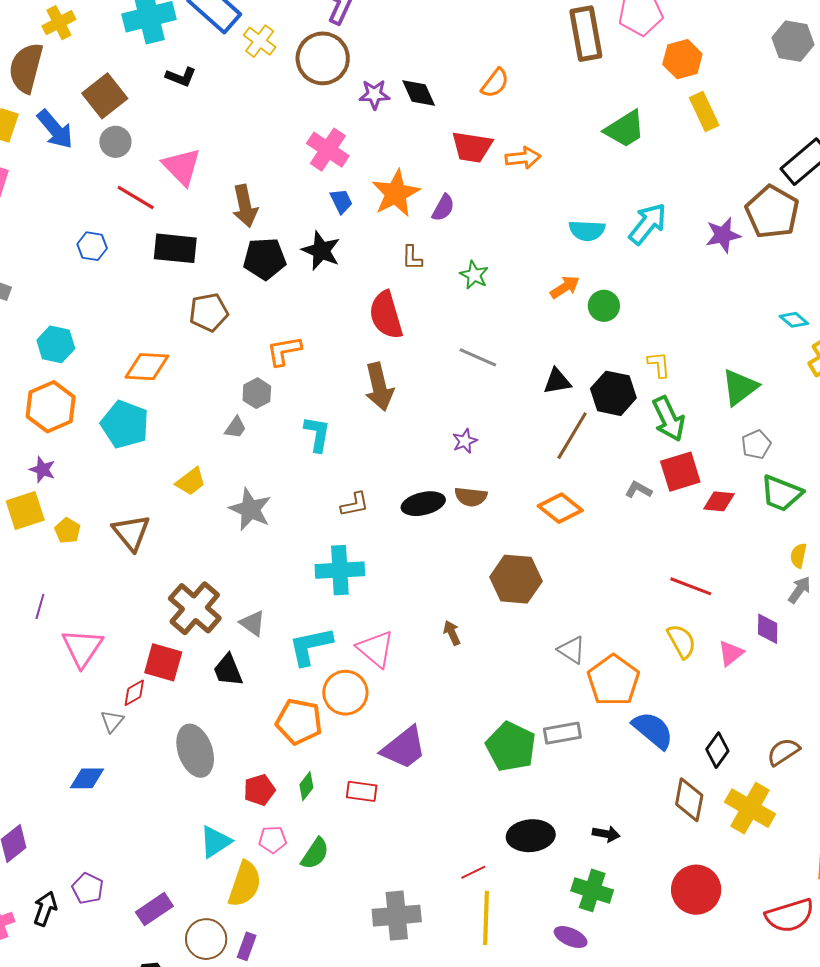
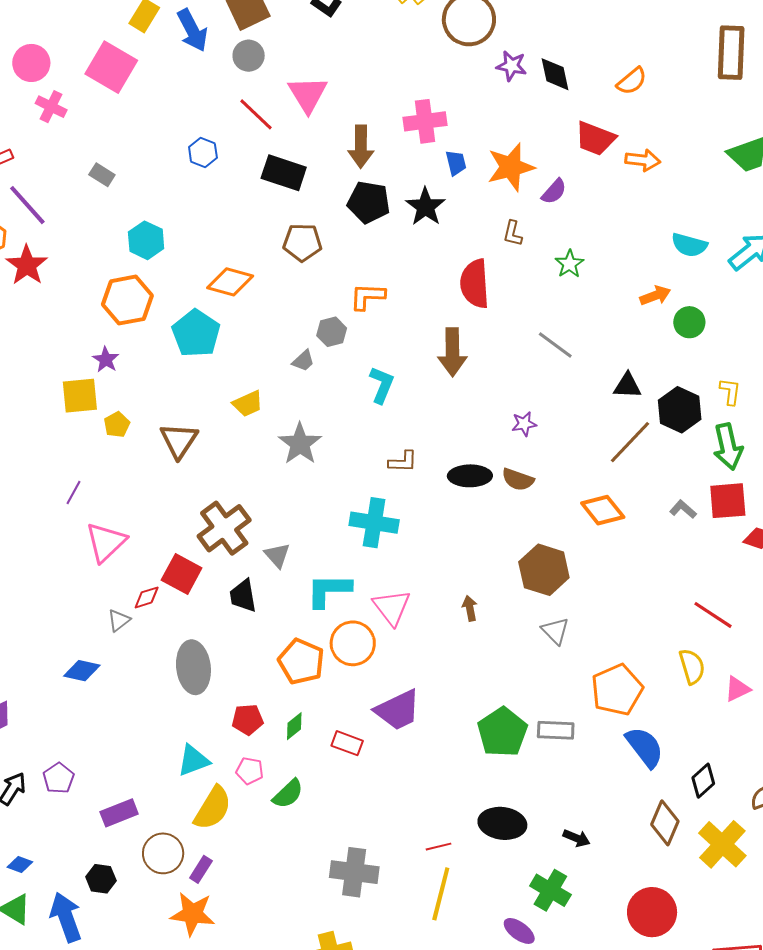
pink cross: (328, 150) -> (425, 121), moved, turned 36
gray triangle: (572, 650) -> (555, 631), moved

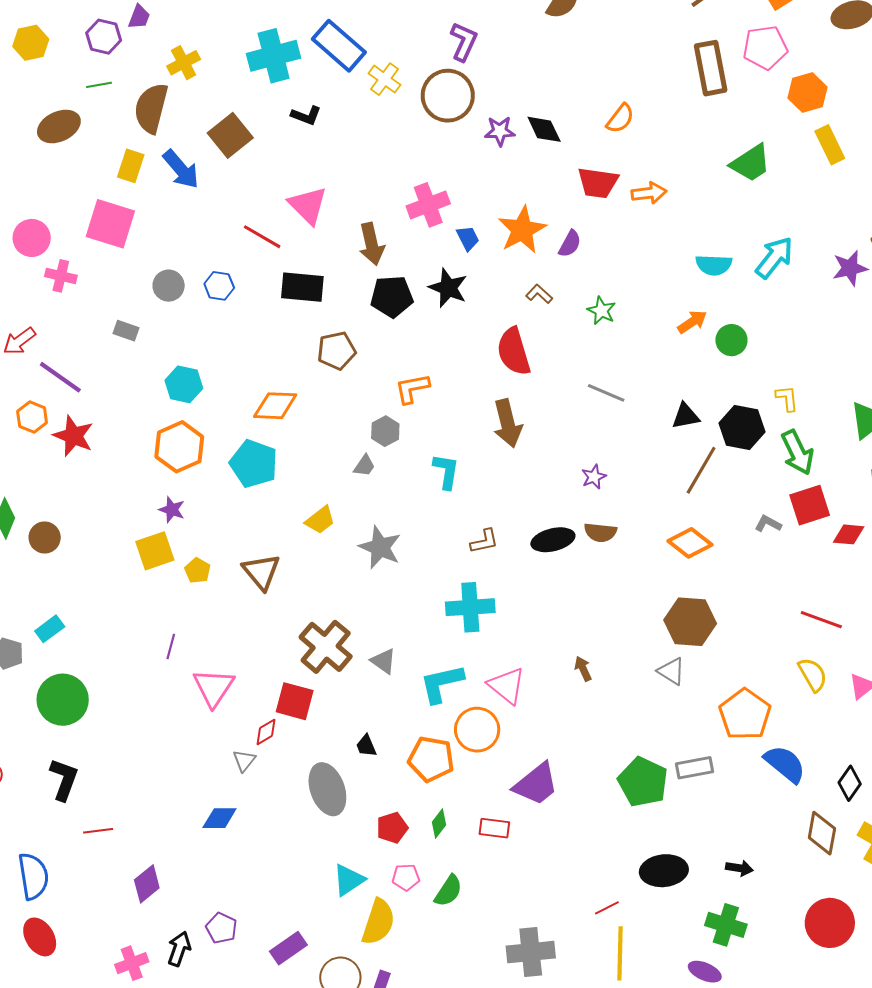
gray circle: (249, 56) -> (169, 286), moved
brown L-shape: (513, 233) -> (539, 294), turned 132
brown hexagon: (544, 570) -> (690, 622), moved
black trapezoid: (243, 596) -> (366, 746), moved, size x0.7

